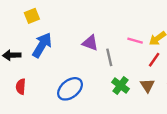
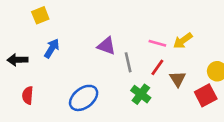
blue arrow: (42, 45) -> (52, 48), size x0.7
red line: (154, 60) -> (157, 67), moved
brown triangle: (147, 85) -> (178, 79), moved

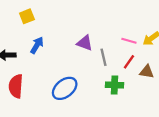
brown triangle: (178, 79) -> (147, 72), turned -48
green cross: (141, 94) -> (115, 85), turned -35
red semicircle: (28, 95) -> (16, 86), size x1.5

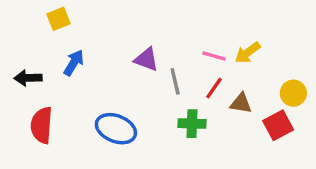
blue ellipse: (65, 88) -> (116, 129), turned 60

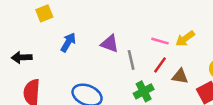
blue arrow: (74, 63) -> (68, 42), moved
green cross: (192, 124) -> (144, 91), turned -30

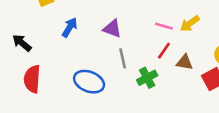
black arrow: (22, 57) -> (22, 43), turned 42
gray line: (131, 60) -> (123, 58), moved

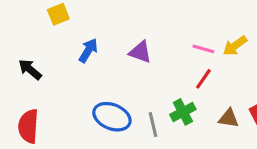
gray line: (123, 58) -> (153, 125), moved
brown triangle: (185, 62) -> (229, 118), moved
red semicircle: (32, 79) -> (28, 126), moved

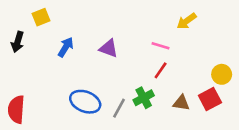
yellow arrow: (235, 46) -> (187, 21), moved
black arrow: (30, 69) -> (18, 42), moved, turned -114
gray line: (153, 125) -> (119, 108), turned 42

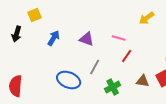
pink line: (161, 46) -> (119, 38), moved
green cross: (144, 98) -> (113, 87), moved
gray line: (119, 108) -> (95, 67), moved

